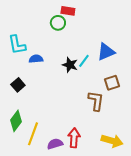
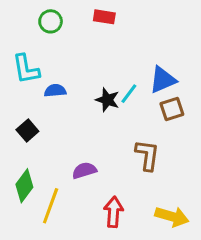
green circle: (58, 23) -> (51, 21), moved
brown square: (112, 83) -> (172, 109), moved
purple semicircle: (55, 144) -> (84, 170), moved

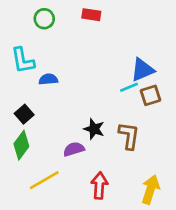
cyan line: (129, 94) -> (129, 87), moved, turned 30
black star: (107, 100) -> (94, 129), moved
green diamond: (24, 186) -> (21, 145), moved
yellow line: (51, 206) -> (44, 180), turned 40
yellow arrow: (172, 217) -> (150, 190), turned -88

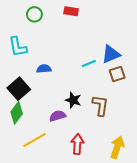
blue semicircle: (48, 79) -> (44, 69), moved
cyan line: (129, 87) -> (89, 64), moved
black square: (24, 114) -> (19, 89), size x1.5

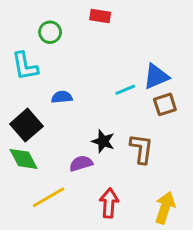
green circle: (34, 14) -> (50, 32), moved
green diamond: (17, 113) -> (24, 159), turned -65

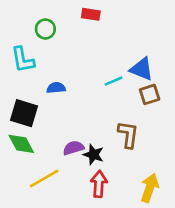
blue triangle: (156, 76) -> (142, 69), turned 45
black square: (26, 125) -> (24, 113), turned -32
black star: (103, 141) -> (93, 155), moved

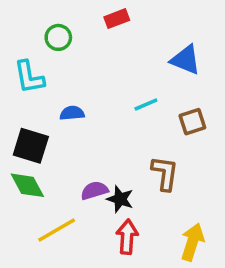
red rectangle: (91, 14) -> (117, 19), turned -30
blue triangle: (142, 69) -> (186, 60), moved

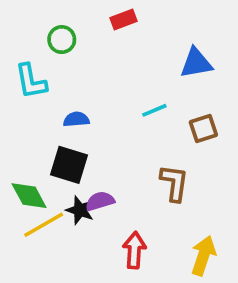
blue triangle: (186, 60) -> (196, 63), turned -32
black square: (31, 146) -> (69, 165), moved
black star: (120, 199) -> (80, 210), moved
yellow line: (57, 230) -> (44, 225), moved

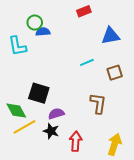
red rectangle: (123, 20) -> (84, 11), moved
blue semicircle: (76, 119) -> (43, 32), moved
black star: (80, 210) -> (51, 131), moved

